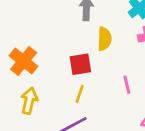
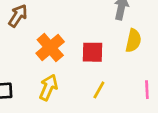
red square: (80, 64) -> (92, 52), moved

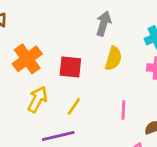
yellow arrow: (48, 87) -> (38, 99), moved

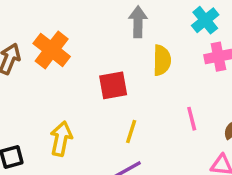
orange cross: (27, 59) -> (52, 50), moved
yellow arrow: (38, 99) -> (61, 139), moved

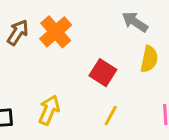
gray arrow: (138, 22) -> (135, 22), turned -68
red square: (113, 85) -> (103, 73), turned 32

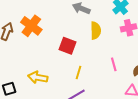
yellow arrow: (49, 110) -> (38, 77), turned -90

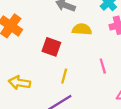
yellow semicircle: (96, 31) -> (82, 29), turned -84

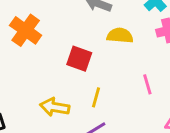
yellow arrow: (19, 83) -> (55, 107), moved

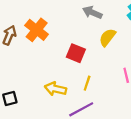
yellow semicircle: (120, 36) -> (107, 37), turned -60

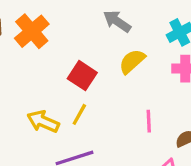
yellow line: (87, 83) -> (79, 114), moved

